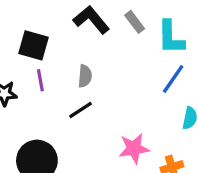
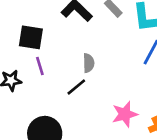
gray semicircle: (85, 76) -> (89, 63), moved

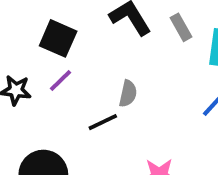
purple line: (40, 66) -> (60, 81), turned 48

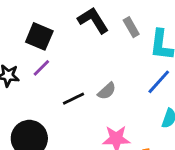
gray semicircle: (128, 94) -> (107, 91), moved, turned 36

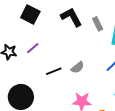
black square: (39, 36) -> (30, 14), moved

